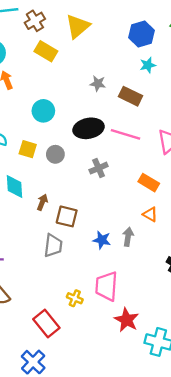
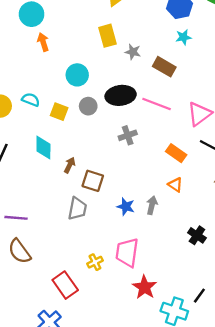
yellow rectangle: (46, 51) -> (108, 36), moved, turned 40
gray circle: (55, 154) -> (88, 106), moved
yellow cross: (75, 298) -> (95, 262), turned 35

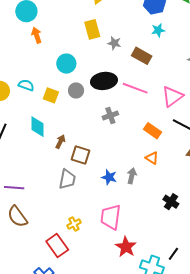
yellow cross: (95, 262) -> (74, 224), moved

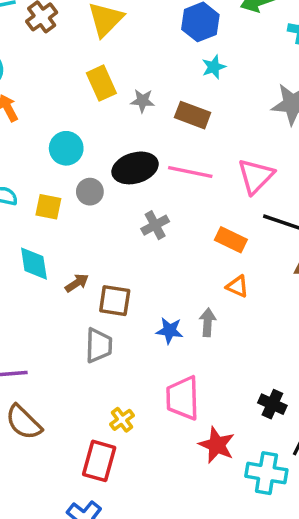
brown arrow: (60, 142) -> (77, 283), turned 40
black cross: (171, 202) -> (272, 404), moved
red rectangle: (57, 246) -> (99, 461), turned 60

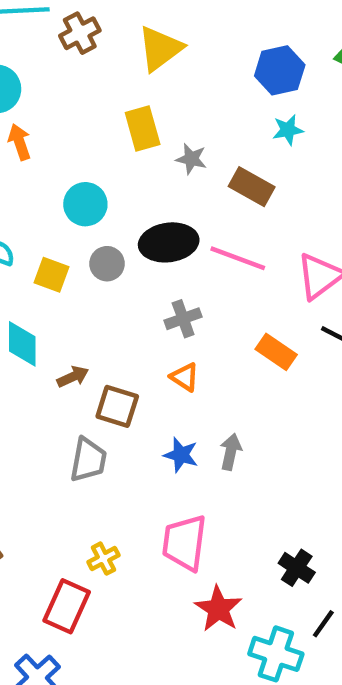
orange triangle: (237, 286) -> (185, 377), moved

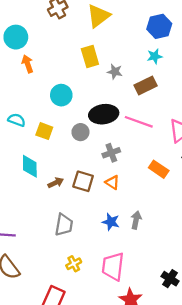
cyan star: (288, 130) -> (155, 56), moved
brown rectangle: (252, 187) -> (146, 85), turned -55
gray circle: (107, 264) -> (80, 132), moved
brown square: (117, 406) -> (83, 181), moved
yellow cross: (103, 559) -> (74, 264), moved

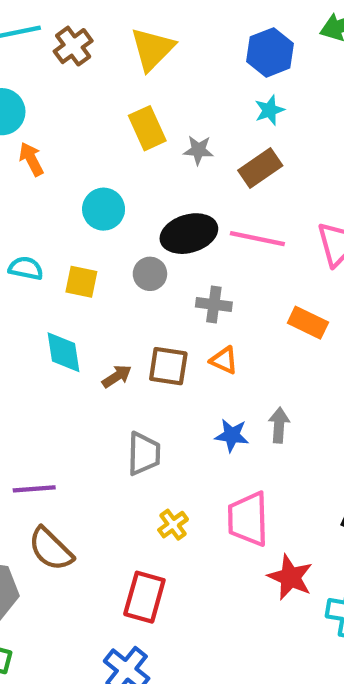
gray cross: (111, 153) -> (214, 304), turned 36

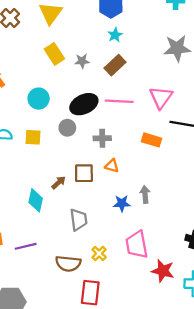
cyan diamond: (64, 352) -> (36, 200), moved, turned 30
brown semicircle: (51, 549) -> (68, 264), moved, turned -30

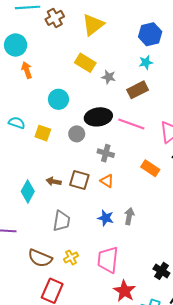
yellow rectangle: (54, 54) -> (85, 63), turned -42
brown arrow: (59, 182) -> (54, 181), turned -144

